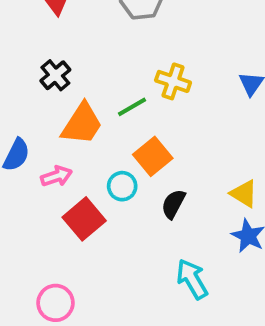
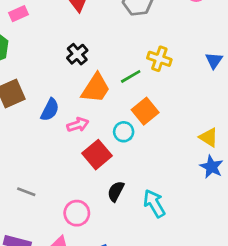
black semicircle: (173, 204) -> (116, 191), moved
cyan arrow: (192, 279) -> (154, 203), moved

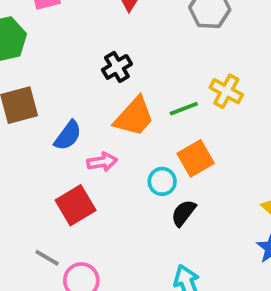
red square: (97, 155) -> (76, 205), moved
black semicircle: (116, 191) -> (183, 213), moved
gray line: (26, 192) -> (47, 258), moved

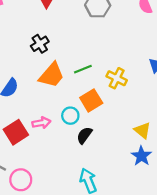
yellow cross: (226, 91) -> (117, 78), moved
pink arrow: (102, 162) -> (41, 123), moved

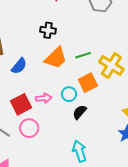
black cross: (40, 44) -> (48, 30), turned 35
yellow cross: (117, 78) -> (111, 65), size x1.4
pink circle: (21, 180) -> (29, 128), moved

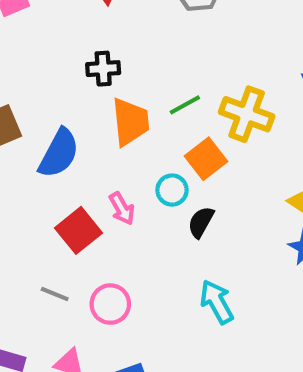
orange trapezoid: (56, 58) -> (130, 122), turned -40
blue semicircle: (19, 66) -> (59, 153), size x1.4
pink arrow: (44, 98) -> (122, 209), turned 77
pink circle: (29, 128) -> (110, 304), moved

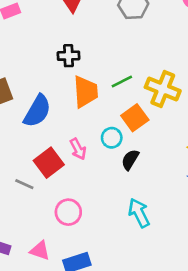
gray line: (55, 294) -> (24, 184), moved

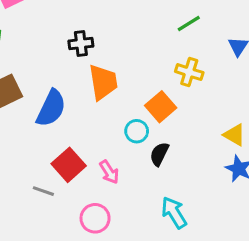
green line: (122, 81) -> (189, 24), moved
yellow cross: (163, 89) -> (189, 72), size x0.7
pink arrow: (78, 149) -> (109, 172), moved

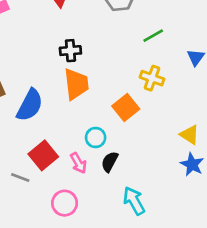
black cross: (81, 44) -> (70, 51), moved
cyan circle: (137, 131) -> (96, 138), moved
black semicircle: (159, 154) -> (110, 162), moved

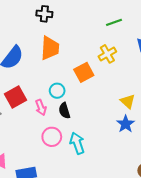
black cross: (70, 51) -> (44, 14), moved
yellow cross: (152, 78) -> (107, 54), turned 30
black semicircle: (110, 162) -> (64, 111), turned -56
pink circle: (65, 203) -> (52, 137), moved

